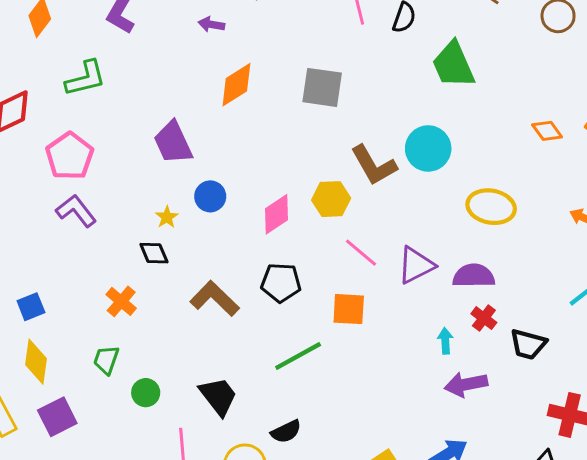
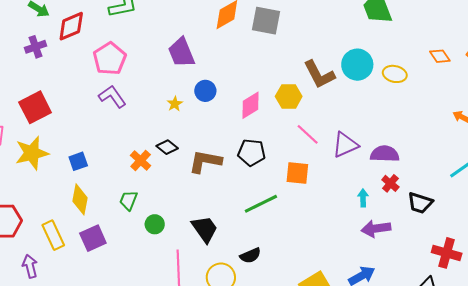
gray square: (322, 87) -> (266, 21), moved
yellow ellipse: (491, 207) -> (395, 74), moved, size x0.7
black diamond: (154, 253) -> (167, 147), moved, turned -30
brown L-shape: (215, 298) -> (205, 161), turned -36

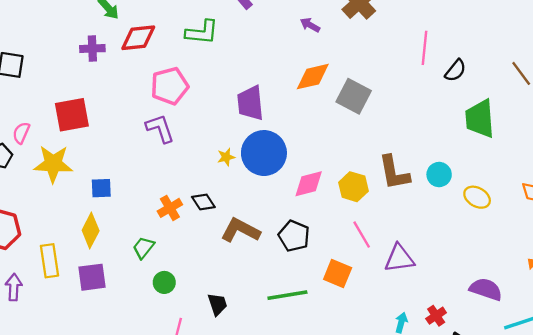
cyan circle: (357, 65) -> (439, 175), size x0.7
blue circle: (205, 91) -> (264, 153), size x1.8
purple semicircle: (385, 154) -> (486, 289), moved
black trapezoid: (205, 229) -> (217, 304), size x0.7

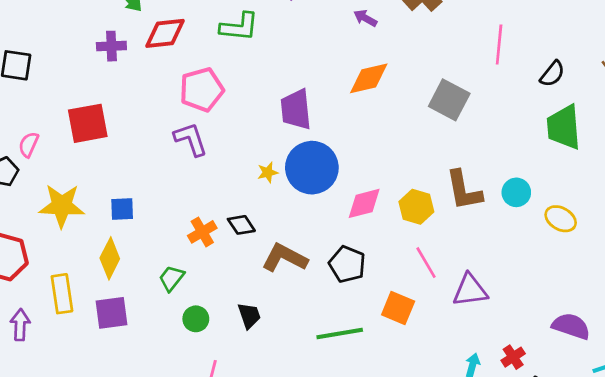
black semicircle: (456, 70) -> (552, 74), moved
gray square: (354, 96) -> (449, 100), moved
yellow star: (53, 164) -> (62, 206), moved
black trapezoid: (217, 304) -> (249, 316), moved

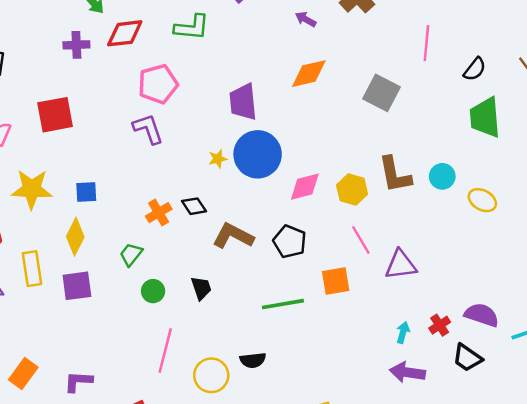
orange square: (398, 308) -> (336, 281), turned -32
purple semicircle: (571, 326) -> (482, 315), moved

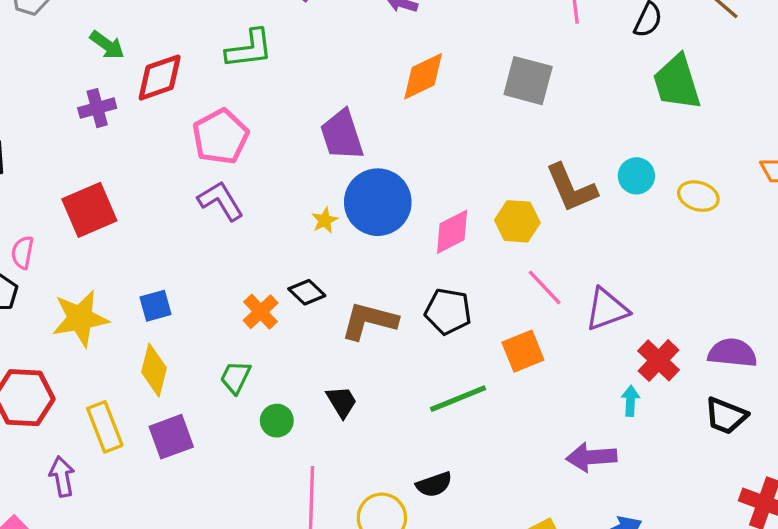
red cross: (440, 325) -> (659, 360), moved, size x1.4
purple arrow: (407, 372) -> (591, 457), moved

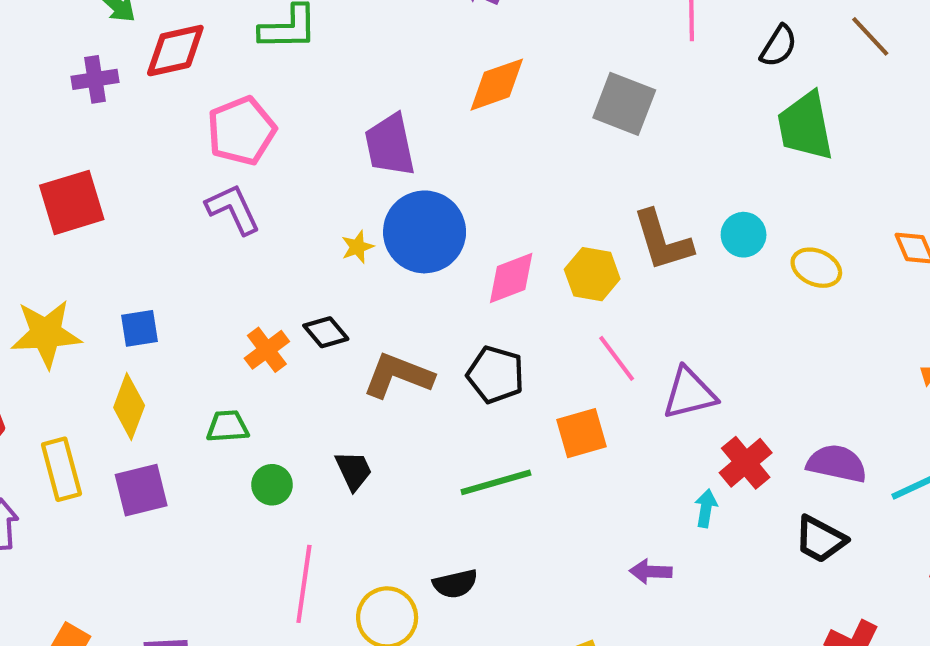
green trapezoid: (236, 377) -> (227, 426), turned 54
purple arrow: (591, 457) -> (651, 572), size x0.7

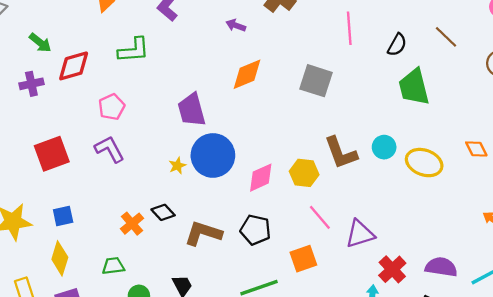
pink pentagon: (241, 131) -> (112, 107), size x0.7
red square: (72, 202) -> (52, 154), moved
yellow ellipse: (816, 268) -> (424, 163), size x1.4

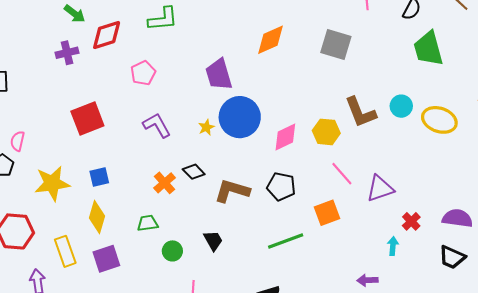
purple L-shape: (110, 149) -> (157, 125), moved
red cross: (392, 269) -> (411, 221), size x0.7

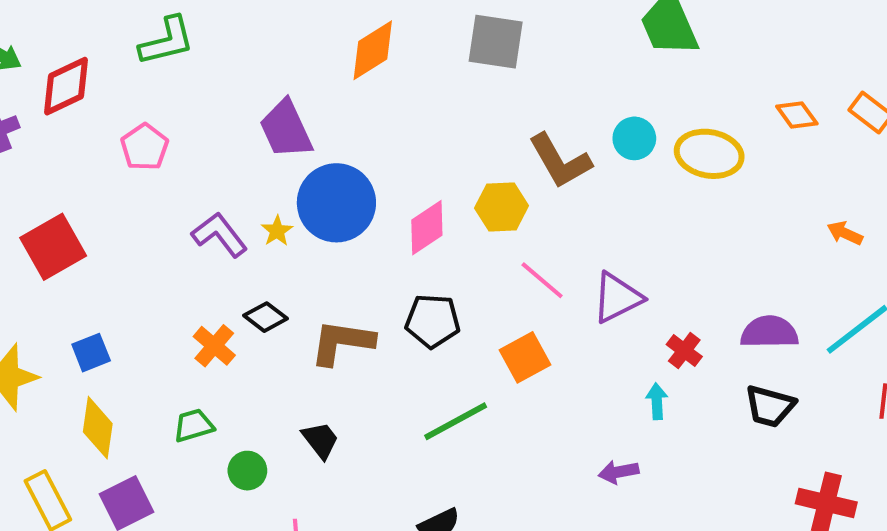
purple L-shape: (157, 125) -> (220, 235), moved

